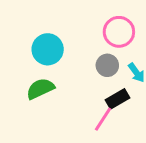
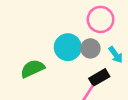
cyan circle: (48, 49) -> (68, 47), moved

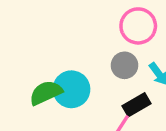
cyan circle: (68, 47) -> (71, 89), moved

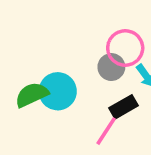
pink circle: (138, 26) -> (125, 48), moved

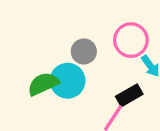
gray circle: (111, 67) -> (84, 51), moved

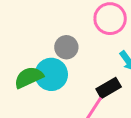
pink circle: (131, 40) -> (110, 19), moved

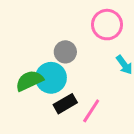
black rectangle: (109, 88) -> (65, 104), moved

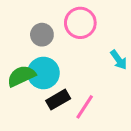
pink circle: (107, 25) -> (80, 23), moved
gray circle: (65, 52) -> (42, 35), moved

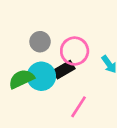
pink circle: (80, 23) -> (75, 51), moved
black rectangle: (58, 100) -> (64, 70), moved

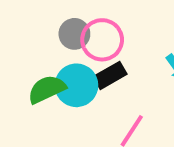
pink circle: (75, 51) -> (102, 40), moved

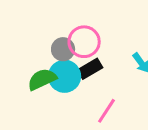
gray circle: (74, 34) -> (63, 49), moved

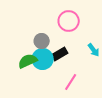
pink circle: (84, 42) -> (69, 21), moved

